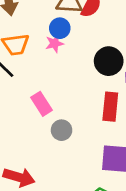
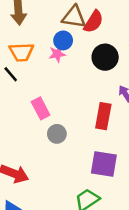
black circle: (109, 61) -> (105, 57), moved

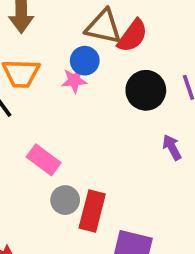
pink rectangle: (41, 108) -> (44, 160), turned -30
red rectangle: (103, 116) -> (92, 211), moved

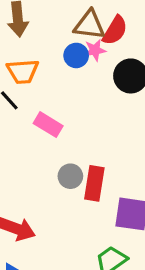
pink star: (74, 80) -> (95, 50), moved
pink rectangle: (44, 160) -> (48, 125), moved

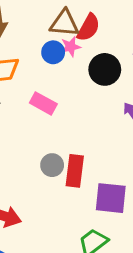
pink rectangle: (48, 125) -> (43, 103), moved

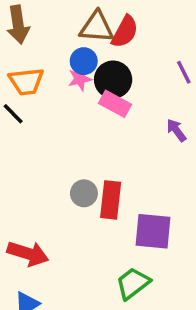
pink star: (71, 47) -> (80, 79), moved
black circle: (105, 69) -> (113, 80), moved
pink rectangle: (43, 103) -> (115, 104), moved

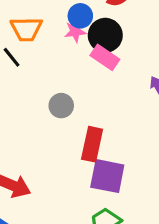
gray circle: (84, 193) -> (61, 106), moved
purple square: (153, 231) -> (107, 176), moved

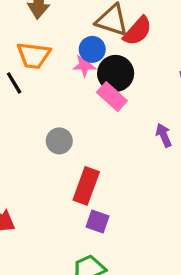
purple square: (107, 176) -> (98, 222), size x0.6

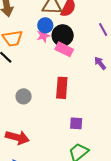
gray circle: (59, 141) -> (24, 96), moved
red rectangle: (86, 186) -> (62, 88), moved

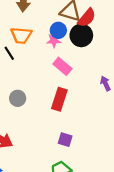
black circle: (63, 35) -> (81, 35), moved
pink rectangle: (64, 49) -> (62, 66), moved

